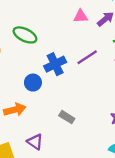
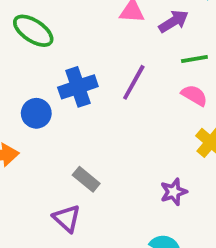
purple line: (87, 57) -> (134, 82), turned -35
purple triangle: (35, 142) -> (67, 218), moved

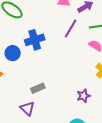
purple line: (134, 82) -> (71, 29), moved
gray rectangle: (86, 179) -> (38, 88), turned -64

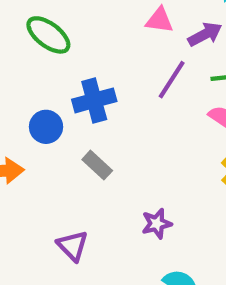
gray rectangle: (38, 88) -> (97, 165), moved, turned 64
purple star: (83, 96) -> (157, 224), moved

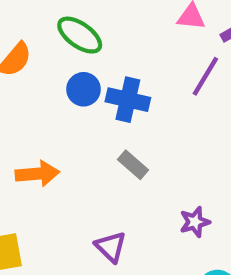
blue cross: (94, 100) -> (128, 100), turned 30
blue circle: (46, 127) -> (84, 89), moved

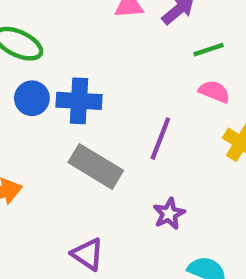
purple line: (205, 76) -> (160, 139), moved
gray rectangle: (133, 165) -> (96, 166), size x1.6

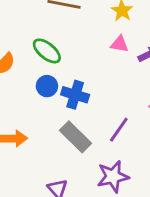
purple star: (169, 214) -> (113, 176), size x1.6

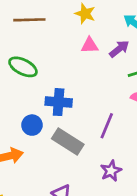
blue circle: (47, 86) -> (32, 125), moved
purple star: (113, 176) -> (111, 171), size x0.7

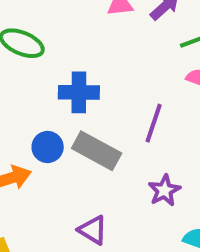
blue circle: (32, 125) -> (48, 147), moved

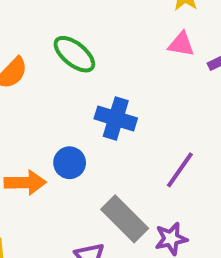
gray rectangle: (97, 151) -> (125, 219), moved

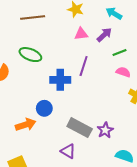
purple line: (180, 170) -> (84, 66), moved

